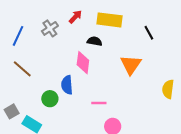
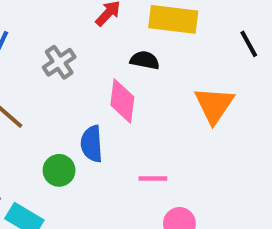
gray cross: (50, 28) -> (59, 62), moved

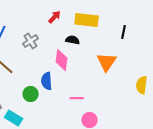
black line: (249, 44) -> (124, 32), turned 40

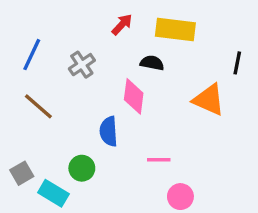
black line: (124, 32) -> (237, 63), moved
orange triangle: (107, 62) -> (209, 100), turned -40
green circle: (31, 94) -> (82, 168), moved

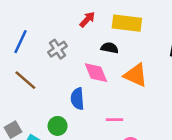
pink diamond: (134, 96) -> (96, 73), turned -30
orange triangle: (209, 100) -> (136, 75), moved

